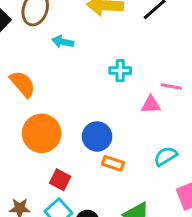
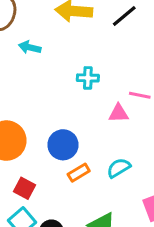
cyan semicircle: (166, 156) -> (119, 168), moved
orange rectangle: (113, 163) -> (79, 173), turned -50

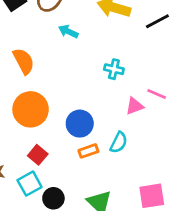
pink triangle: (119, 113) -> (135, 106), turned -30
cyan semicircle: (119, 168) -> (119, 142), moved, turned 135

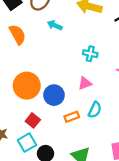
orange semicircle: (24, 61) -> (18, 34), moved
pink triangle: (135, 106) -> (85, 83), moved
blue circle: (80, 124) -> (54, 95), moved

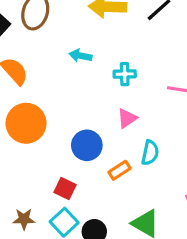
cyan arrow: (55, 25) -> (80, 56), moved
orange circle: (27, 86) -> (26, 123), moved

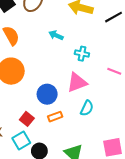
pink triangle: (127, 118) -> (77, 82), size x1.5
orange rectangle: (119, 170) -> (55, 117), moved

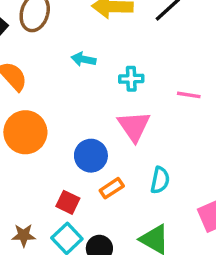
pink triangle: (77, 82) -> (134, 126), turned -30
cyan semicircle: (87, 108) -> (160, 180), moved

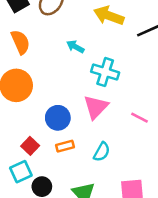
cyan cross: (131, 79) -> (105, 72), size x1.5
pink line: (189, 95) -> (139, 118), moved

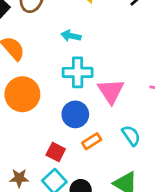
cyan cross: (105, 72) -> (78, 72), moved
cyan semicircle: (102, 152) -> (131, 136), turned -48

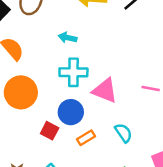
pink triangle: (111, 91) -> (105, 91), turned -36
red square: (56, 152) -> (50, 131), moved

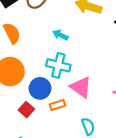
blue circle: (71, 112) -> (40, 88), moved
orange rectangle: (86, 138) -> (57, 105), moved

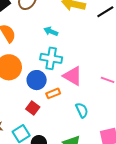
red square: (26, 110) -> (33, 108), moved

